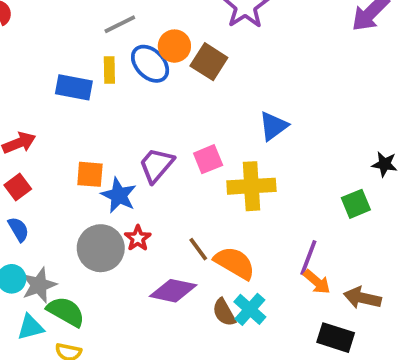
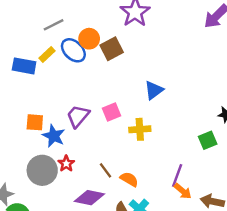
brown square: (209, 62) -> (112, 49), turned 30
yellow rectangle: (109, 70) -> (47, 55), turned 49
yellow cross: (251, 186) -> (140, 129), size x0.7
orange semicircle: (235, 263) -> (129, 179), size x0.7

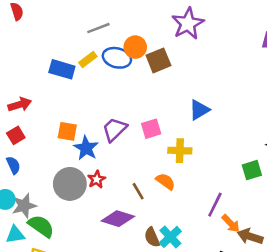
blue ellipse: (73, 50) -> (117, 58), turned -35
orange semicircle: (129, 179) -> (166, 181), moved
orange arrow: (183, 191) -> (231, 224), moved

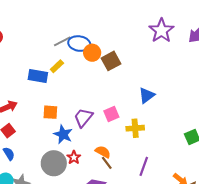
purple star: (188, 24) -> (161, 31), moved
blue ellipse: (117, 58) -> (79, 44), moved
orange square: (67, 131) -> (50, 112), moved
orange semicircle: (166, 181) -> (103, 152), moved
purple line: (215, 205) -> (144, 166), moved

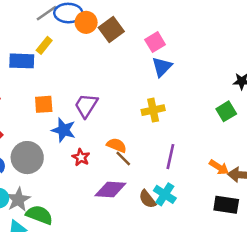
pink square: (111, 114) -> (155, 42), moved
gray circle: (54, 163) -> (27, 158), moved

